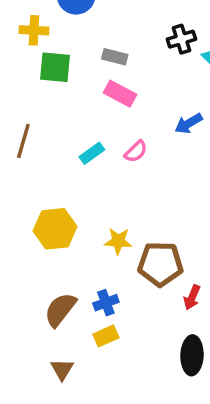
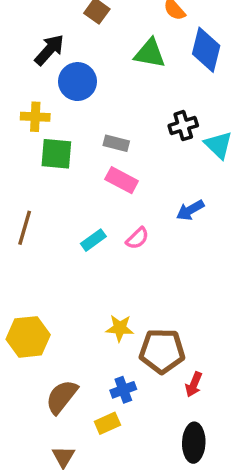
yellow hexagon: (55, 229) -> (28, 337), moved
blue cross: (106, 303) -> (123, 390), moved

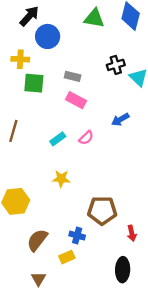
yellow star: (120, 328) -> (61, 179), moved
red arrow: (194, 384) -> (132, 233), moved, turned -35
blue cross: (123, 390) -> (77, 236), turned 35

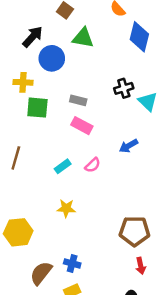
green triangle: (94, 18) -> (83, 38), moved
brown pentagon: (102, 210) -> (135, 231), moved
blue cross: (77, 236) -> (72, 263), moved

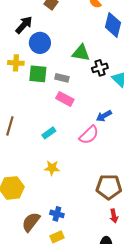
green triangle: (83, 38) -> (81, 53), moved
green square: (37, 108) -> (38, 74), moved
pink semicircle: (93, 165) -> (89, 135), moved, size x1.5

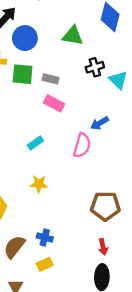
green triangle: (81, 53) -> (73, 36), moved
pink semicircle: (89, 135) -> (82, 145), turned -30
red arrow: (114, 216) -> (103, 247), moved

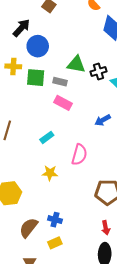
green triangle: (73, 36) -> (76, 64), moved
pink semicircle: (82, 145) -> (79, 155), moved

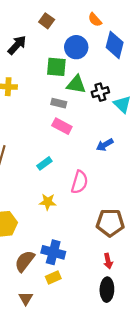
blue circle: (38, 46) -> (76, 47), moved
green square: (36, 78) -> (56, 67), moved
blue cross: (55, 220) -> (53, 252), size x1.5

